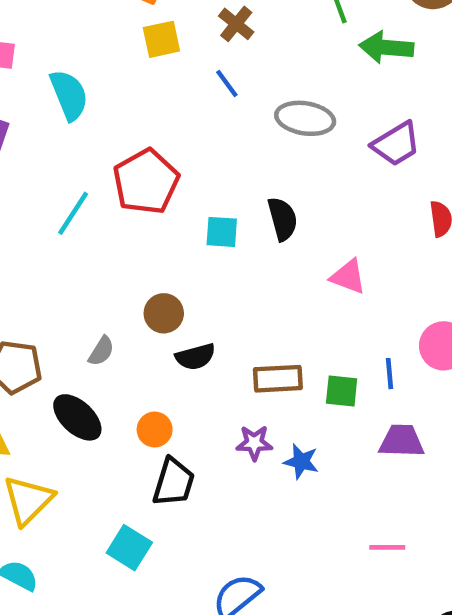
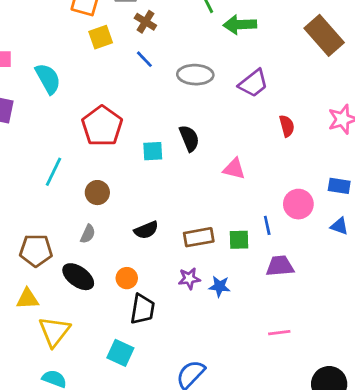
cyan line: (73, 213) -> (54, 172), moved
brown circle: (164, 313) -> (97, 193), moved

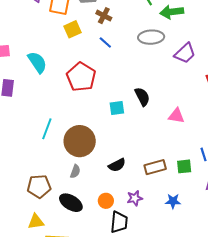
gray ellipse: (195, 75) -> (151, 37), moved
red pentagon: (102, 126) -> (81, 77), moved
brown circle: (97, 193) -> (80, 141), size x1.8
purple star: (189, 279) -> (135, 198), moved

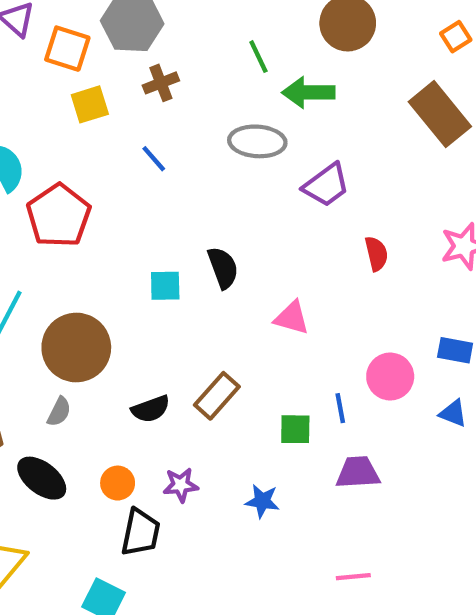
brown cross: (104, 16) -> (161, 83), turned 35
blue line: (105, 43) -> (154, 159), moved
red pentagon: (81, 77) -> (59, 216), moved
brown rectangle: (155, 167) -> (217, 396), moved, turned -40

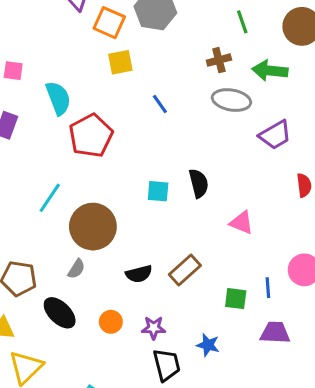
green line: (258, 57) -> (242, 22), moved
brown cross: (161, 83) -> (219, 60), moved
black trapezoid: (141, 532) -> (167, 365), moved, turned -32

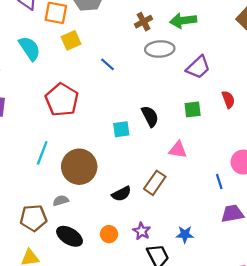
cyan semicircle: (58, 98) -> (30, 48), moved
pink triangle: (242, 223) -> (178, 150), moved
gray semicircle: (76, 269) -> (61, 201), moved, turned -126
green square: (236, 299) -> (193, 109), moved
purple star: (154, 328) -> (142, 231), turned -30

